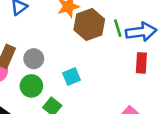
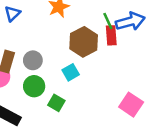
brown hexagon: (89, 24) -> (84, 42), moved
red rectangle: (141, 63) -> (111, 35), moved

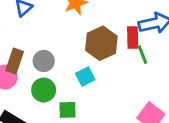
green line: (108, 21) -> (142, 55), moved
green square: (56, 103) -> (68, 110), turned -35

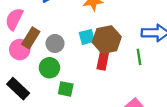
red rectangle: (133, 38) -> (103, 60), moved
cyan square: (85, 76) -> (87, 37), moved

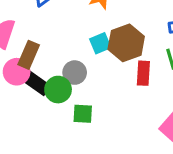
gray circle: (55, 43) -> (75, 73), moved
red rectangle: (103, 60) -> (143, 73), moved
black rectangle: (18, 89) -> (35, 82), moved

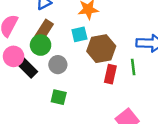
cyan square: (100, 43) -> (79, 34), moved
brown rectangle: (29, 55) -> (44, 30), moved
green circle: (58, 90) -> (41, 45), moved

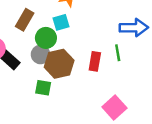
green circle: (41, 45) -> (46, 38), moved
brown hexagon: (101, 49) -> (59, 64), moved

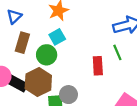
gray circle: (41, 54) -> (68, 95), moved
brown hexagon: (59, 64) -> (38, 82), moved

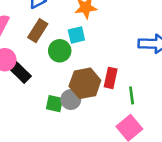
green line: (117, 52) -> (132, 95), moved
brown hexagon: (38, 82) -> (85, 83), moved

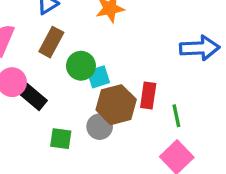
cyan square: (76, 35) -> (98, 77), moved
green square: (54, 104) -> (61, 139), moved

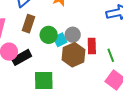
black rectangle: (31, 95) -> (22, 57), turned -60
gray circle: (100, 127) -> (73, 35), moved
green square: (61, 139) -> (44, 81), size x1.5

